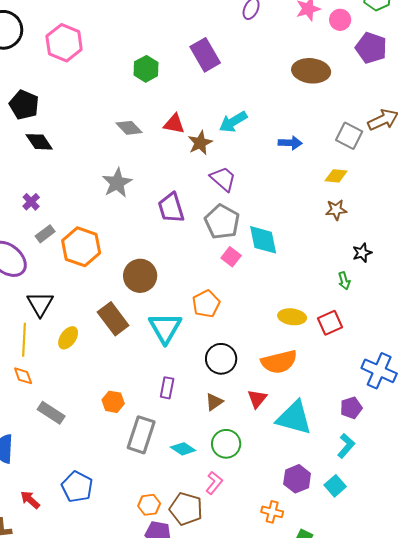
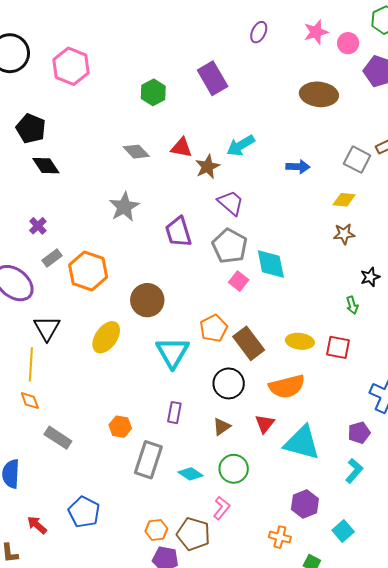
brown rectangle: (113, 319) -> (249, 343), moved
red square: (330, 323) -> (338, 347), turned 35
yellow ellipse: (68, 338) -> (106, 337), moved, size x1.4
cyan square: (335, 486) -> (343, 531), moved

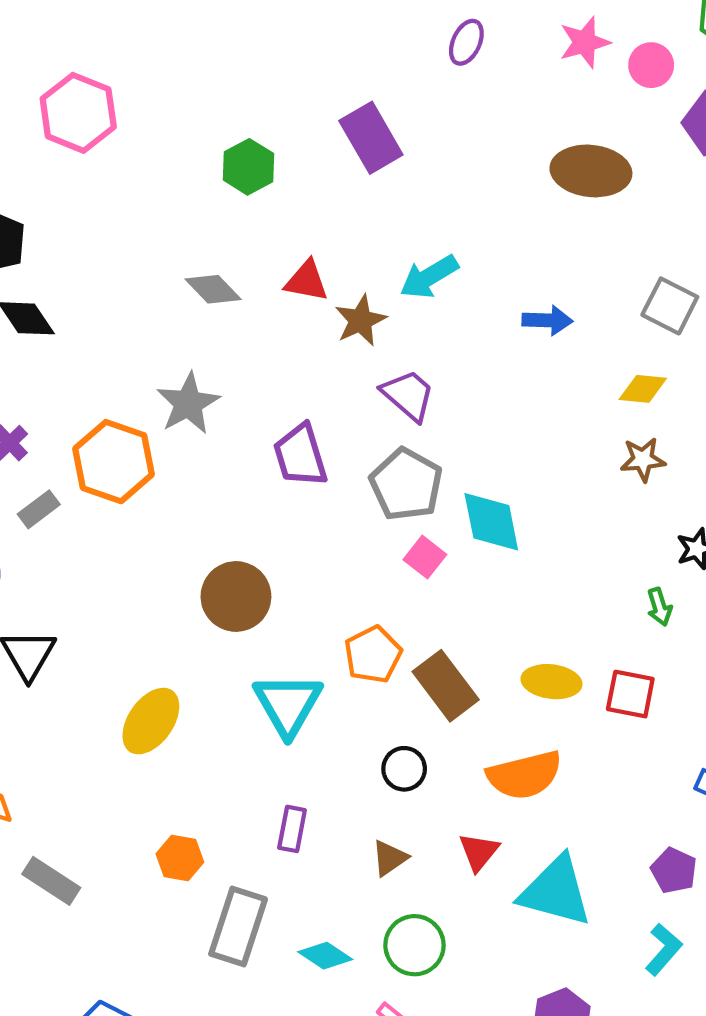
orange hexagon: (88, 271) -> (114, 462), moved
yellow ellipse: (106, 337) -> (151, 721), moved
black circle: (229, 383) -> (404, 769), size x0.7
purple pentagon: (359, 433) -> (674, 870), turned -30

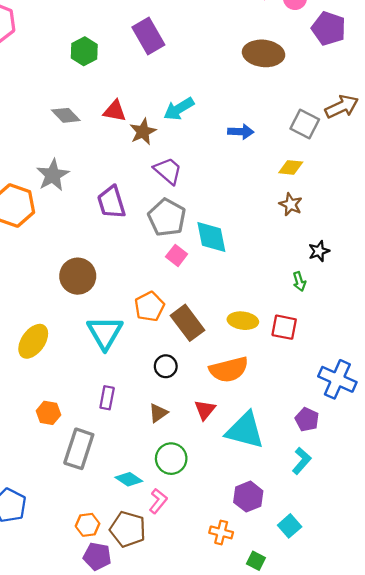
brown star: (643, 459) -> (291, 204), turned 30
cyan diamond: (325, 956) -> (129, 479), moved

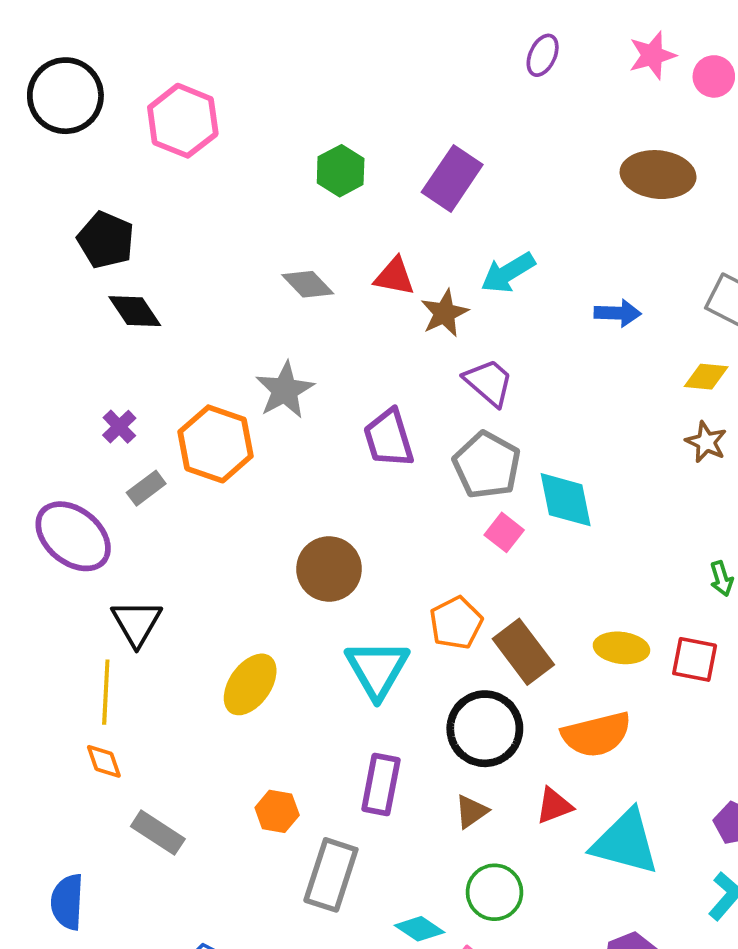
purple rectangle: (148, 36) -> (452, 178), moved, turned 64
black circle: (166, 366) -> (485, 729), size x1.8
purple rectangle: (107, 398) -> (381, 784), size x1.4
red triangle: (205, 410) -> (554, 806), turned 30

